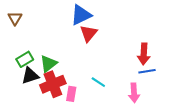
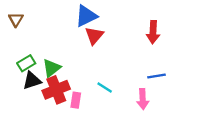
red arrow: (144, 54) -> (153, 32), moved

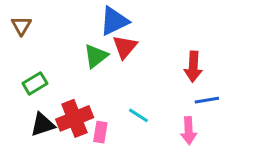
red arrow: (153, 32) -> (193, 67), moved
green triangle: (52, 68) -> (96, 56), moved
black triangle: (32, 81) -> (43, 124), moved

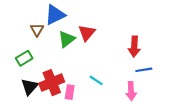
blue triangle: (114, 21) -> (55, 15), moved
brown triangle: (21, 26) -> (37, 30), moved
black triangle: (43, 124) -> (30, 87), turned -30

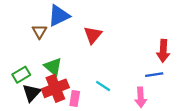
green triangle: (67, 39) -> (53, 67), moved, turned -42
red arrow: (134, 47) -> (163, 51), moved
green rectangle: (24, 58) -> (21, 75), moved

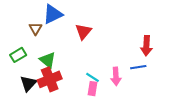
green rectangle: (21, 75) -> (18, 55), moved
pink arrow: (141, 97) -> (116, 76), moved
pink rectangle: (75, 99) -> (92, 89), moved

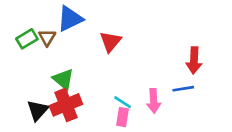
green rectangle: (18, 55) -> (27, 39), moved

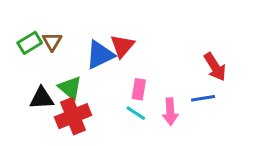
blue triangle: (70, 19) -> (100, 55), moved
red arrow: (194, 60) -> (215, 67), turned -35
black triangle: (38, 110) -> (42, 98), moved, turned 45
pink rectangle: (123, 117) -> (139, 89), moved

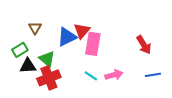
green rectangle: (30, 43) -> (20, 50), moved
pink rectangle: (139, 89) -> (93, 44), moved, size x1.6
blue line: (203, 98) -> (153, 75), moved
pink arrow: (170, 112) -> (114, 75), turned -102

